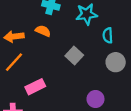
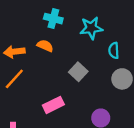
pink rectangle: (35, 87) -> (53, 105), moved

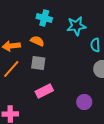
gray square: (78, 72) -> (38, 63), moved, turned -35

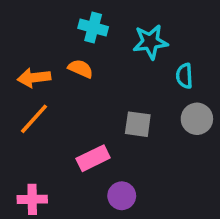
gray square: (38, 63) -> (138, 124), moved
purple circle: (84, 102) -> (122, 196), moved

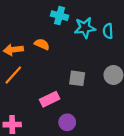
cyan cross: (93, 27) -> (60, 16), moved
cyan semicircle: (184, 76) -> (108, 31), moved

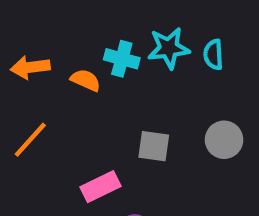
cyan cross: (60, 16) -> (122, 59), moved
orange arrow: (13, 50) -> (30, 67), moved

